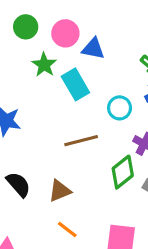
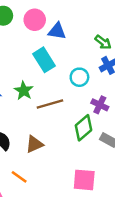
green star: (44, 65) -> (24, 91), moved
orange line: (67, 230) -> (19, 177), moved

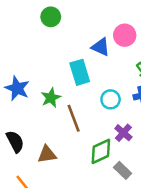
pink circle: (35, 20) -> (125, 35), moved
brown line: (50, 104) -> (74, 118), turned 70

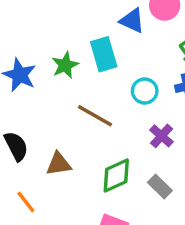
green star: (51, 98) -> (65, 65), moved
brown line: (74, 118) -> (95, 116), turned -40
green diamond: (101, 151) -> (116, 175), moved

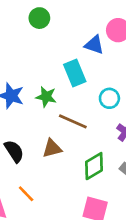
green star: (65, 65) -> (46, 97), moved, turned -30
brown triangle: (59, 164) -> (52, 148), moved

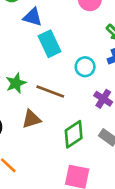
blue triangle: (94, 45) -> (33, 17), moved
green star: (46, 97) -> (16, 83), moved, turned -30

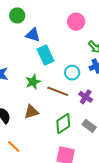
green star: (16, 83) -> (33, 82), moved
brown line: (50, 92) -> (58, 91), moved

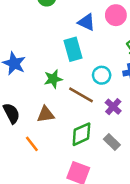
blue triangle: (33, 35) -> (86, 22), moved
orange line: (14, 146) -> (32, 144), moved

